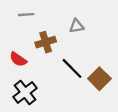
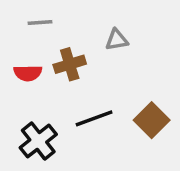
red semicircle: (18, 59) -> (28, 73), moved, turned -36
black line: (72, 68) -> (94, 118), moved, turned -65

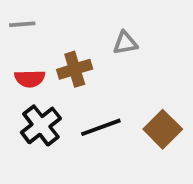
gray line: (40, 22) -> (22, 24), moved
black cross: (38, 141) -> (41, 125), moved

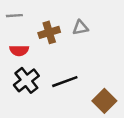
brown cross: (75, 69) -> (49, 32), moved
brown square: (163, 129) -> (104, 101), moved

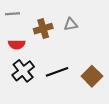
brown square: (104, 101) -> (92, 76), moved

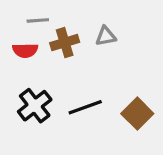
gray line: (13, 14) -> (38, 20), moved
red semicircle: (17, 44) -> (25, 50), moved

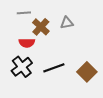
brown cross: (65, 43) -> (41, 27), turned -30
red semicircle: (25, 50) -> (27, 43), moved

